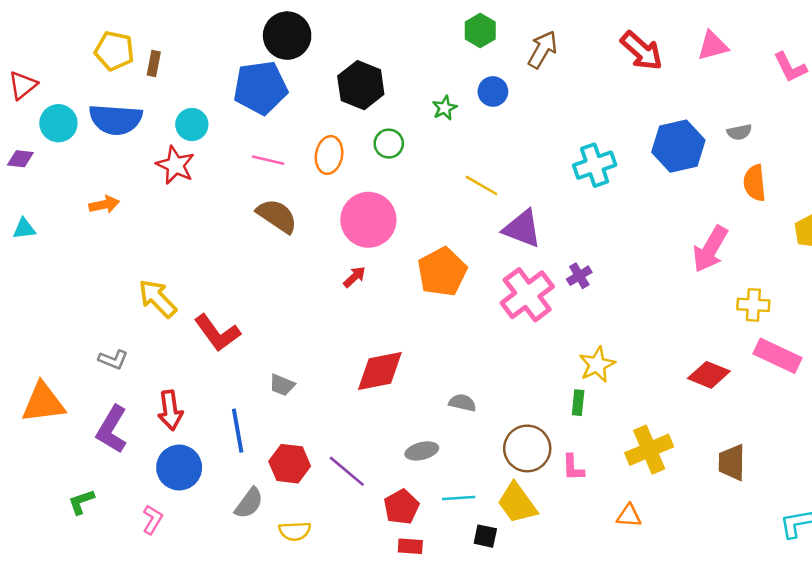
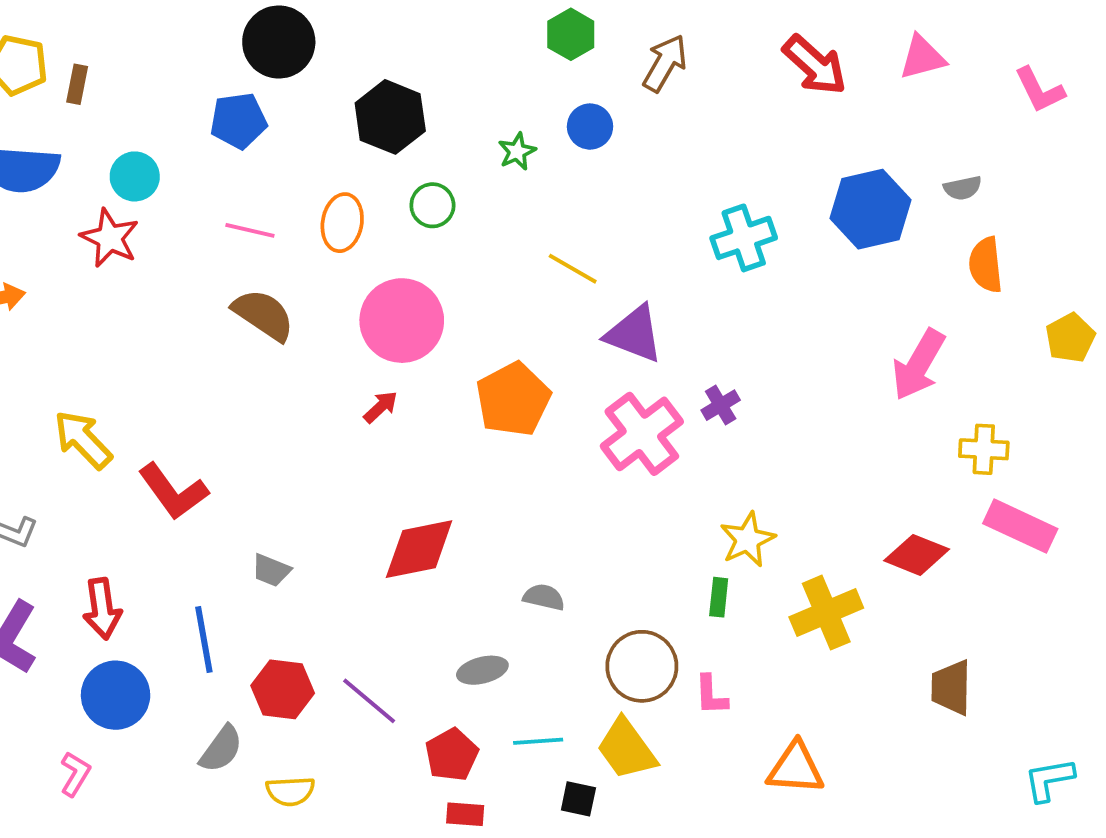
blue pentagon: (260, 88) -> (238, 121), size x0.7
yellow cross: (649, 450) -> (826, 613), moved
orange triangle: (629, 516) -> (796, 768), size x1.5

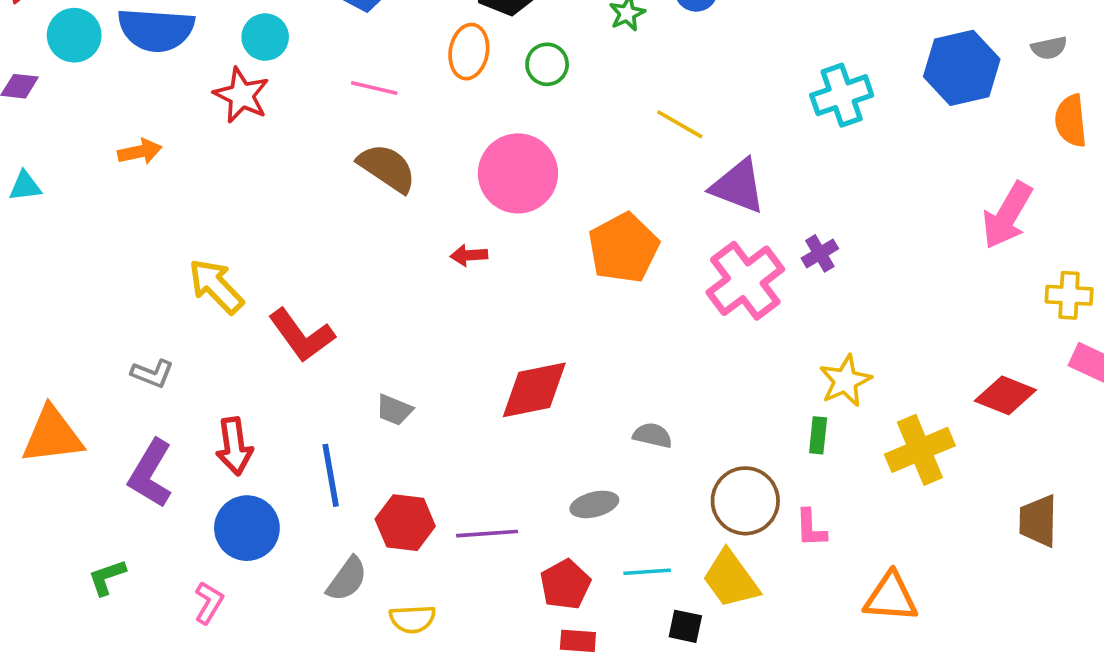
orange ellipse: (342, 223) -> (469, 52), moved
red arrow: (381, 407) -> (469, 255), moved, turned -141
purple line: (369, 701) -> (487, 534), turned -44

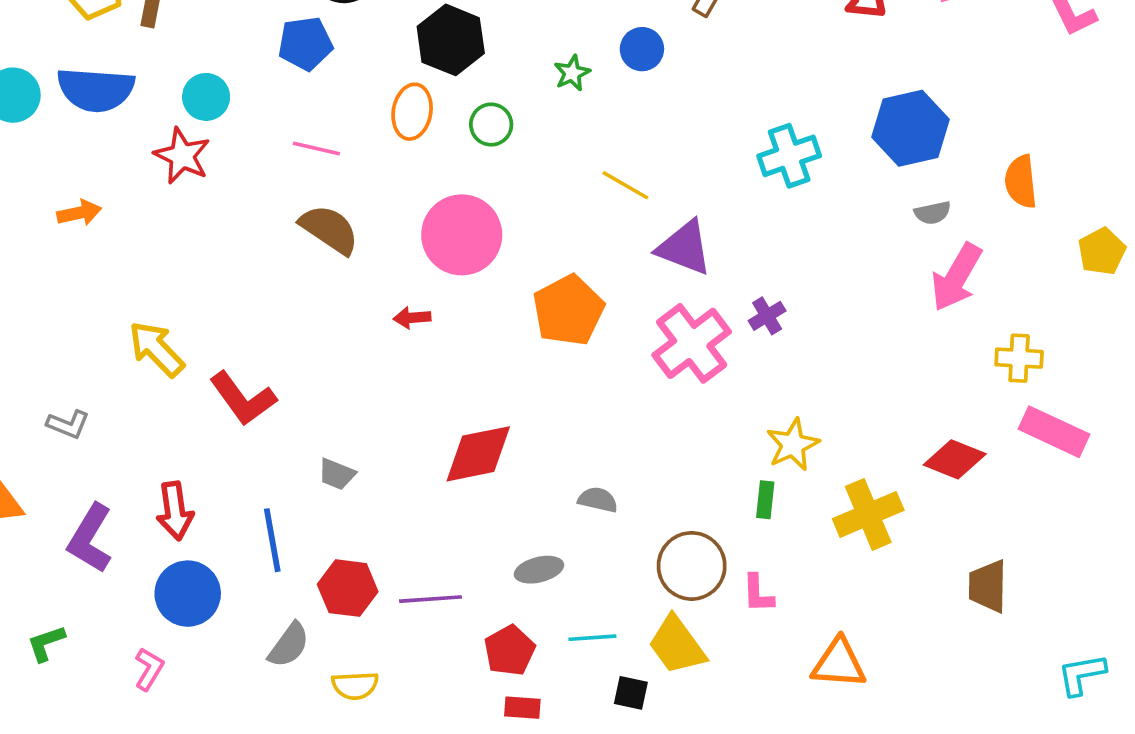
gray semicircle: (1049, 48) -> (933, 213), moved
gray L-shape: (152, 374) -> (68, 424), moved

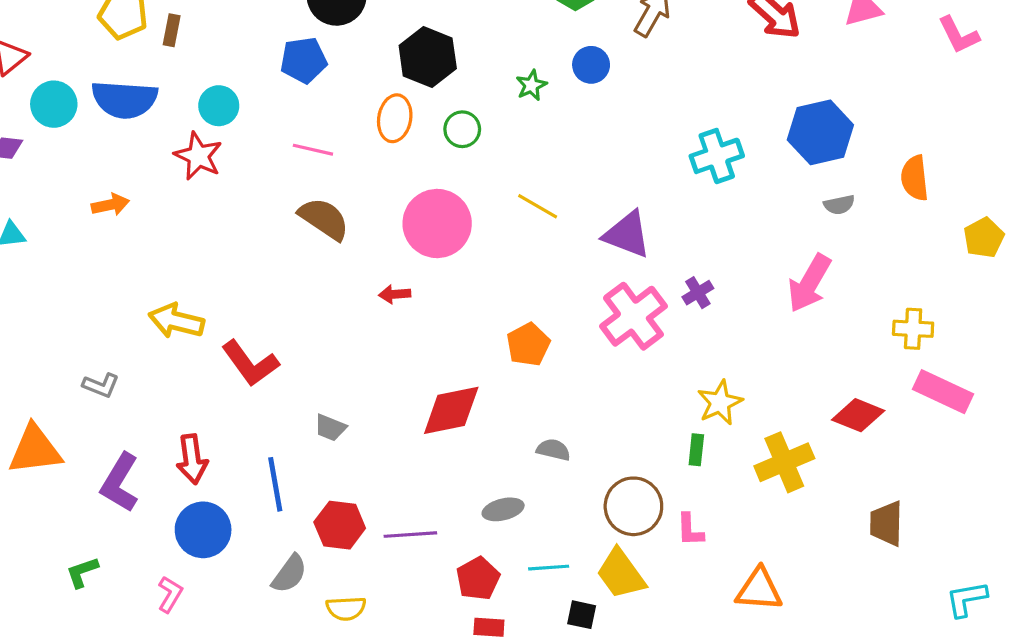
yellow line: (625, 185) -> (538, 206), moved
pink arrow: (956, 277) -> (809, 283), moved
orange pentagon: (568, 310) -> (528, 344), moved, size x0.7
yellow arrow: (156, 349) -> (176, 321), turned -32

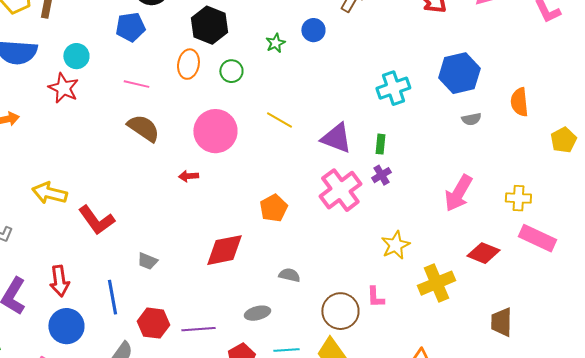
pink arrow: (809, 283) -> (458, 193), moved
green rectangle: (696, 450) -> (380, 144), moved
pink L-shape: (690, 530) -> (375, 297), moved

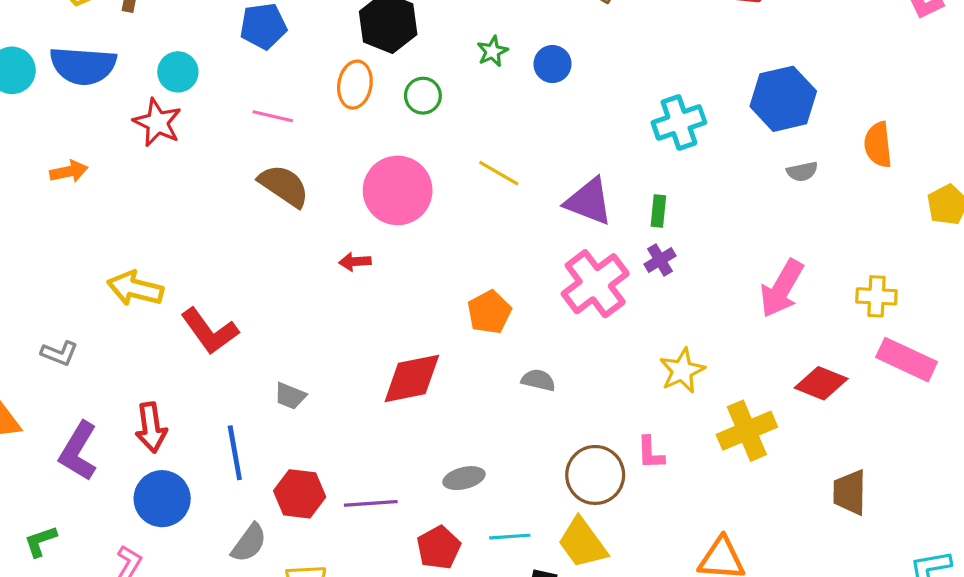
blue circle: (313, 30) -> (552, 64), moved
gray semicircle: (289, 275) -> (538, 380), moved

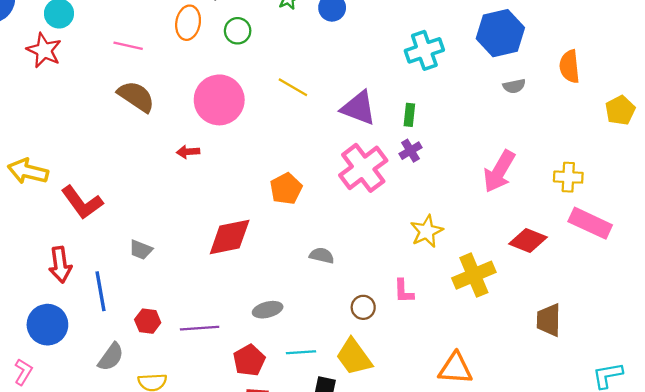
gray semicircle: (538, 380) -> (322, 255), moved
red arrow: (151, 428) -> (60, 265), moved
brown circle: (595, 475) -> (363, 307), size x0.6
red hexagon: (300, 494) -> (148, 321), size x0.7

